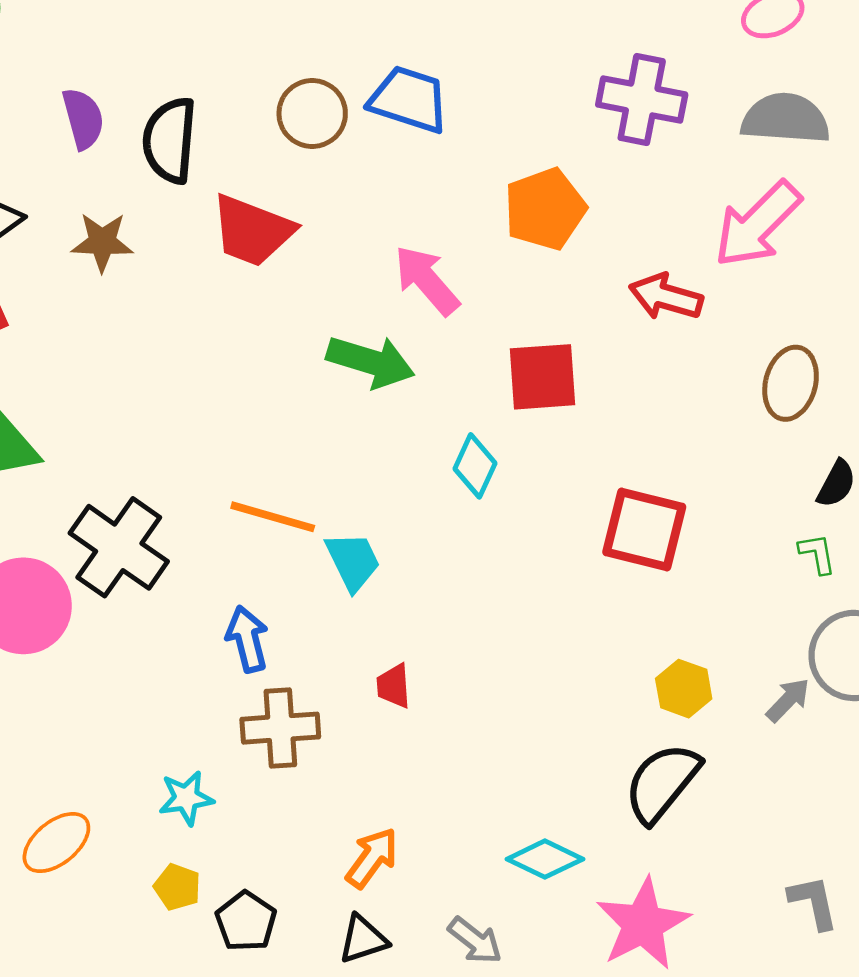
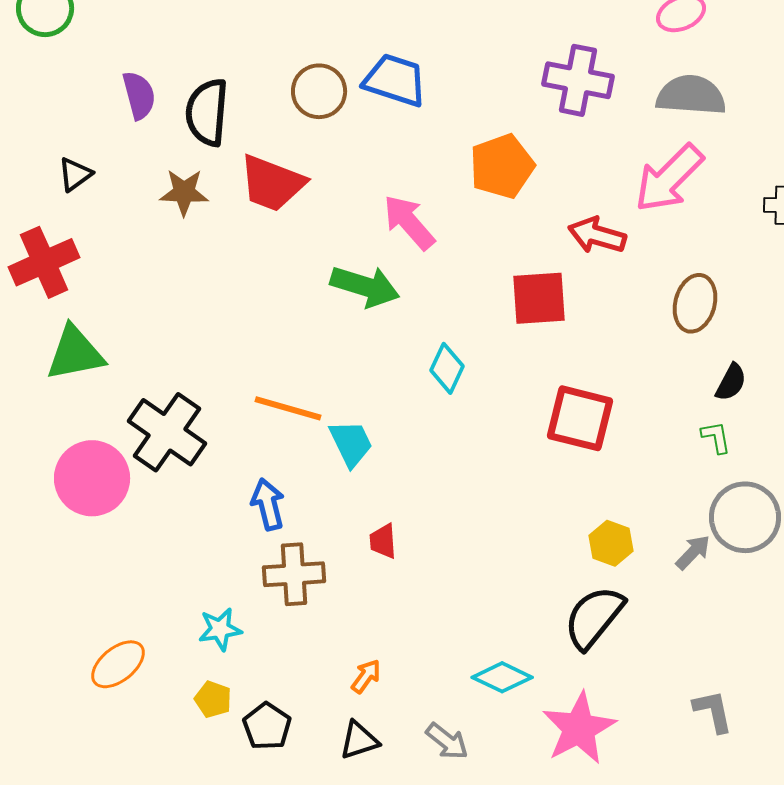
brown star: (102, 242) -> (184, 192), moved
red square: (542, 377) -> (539, 298), moved
orange arrow: (372, 858) -> (366, 676), size x0.7

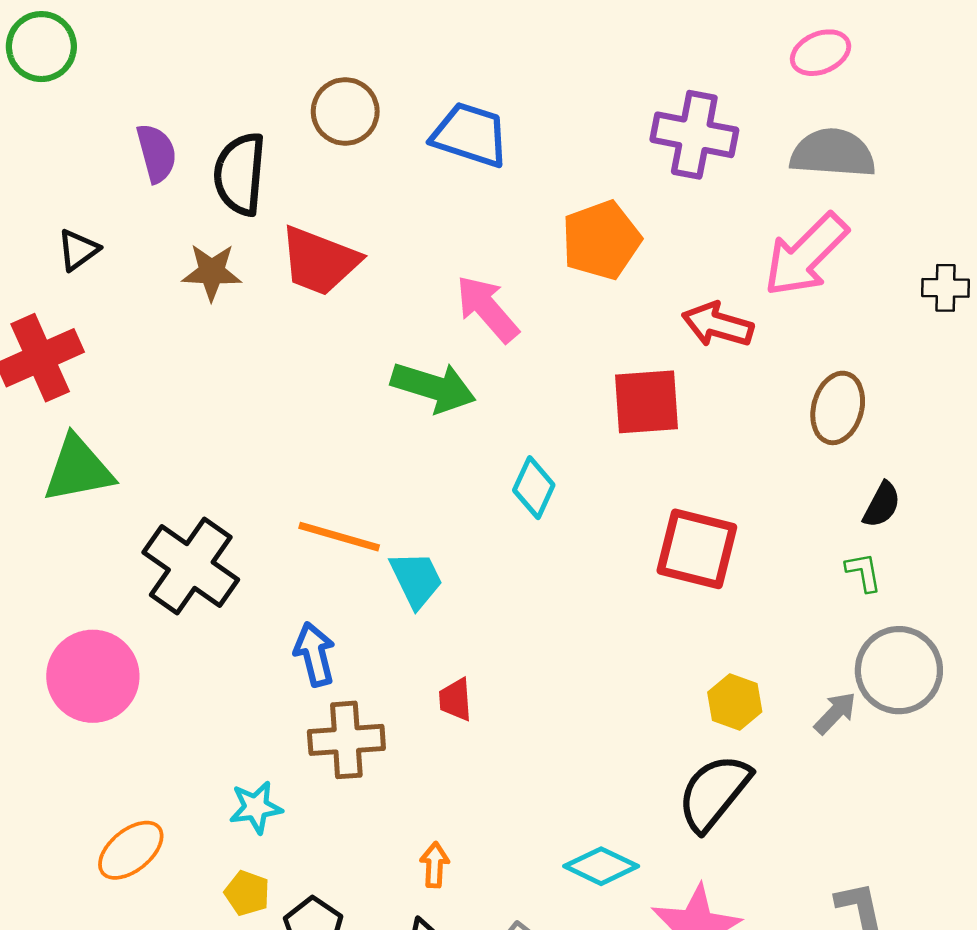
brown circle: (319, 91) -> (345, 111), moved
pink circle: (92, 478) -> (93, 676), moved
orange arrow: (366, 676) -> (435, 865), turned -33

